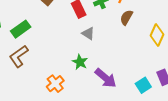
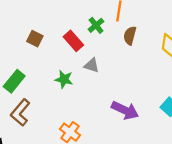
green star: (80, 62) -> (64, 79), moved

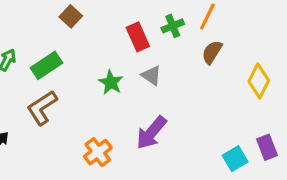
brown square: (35, 39) -> (71, 16), moved
purple arrow: (125, 110) -> (151, 133), moved, turned 88

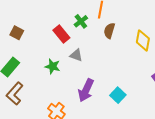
cyan square: (235, 159) -> (118, 95), moved

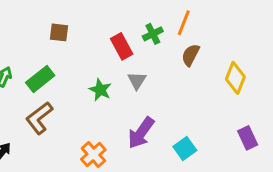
brown square: (17, 33) -> (59, 32), turned -32
gray triangle: (76, 55) -> (137, 81), turned 32

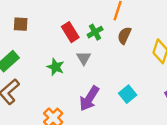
green cross: (153, 34) -> (95, 32), moved
cyan square: (185, 149) -> (128, 94), moved

